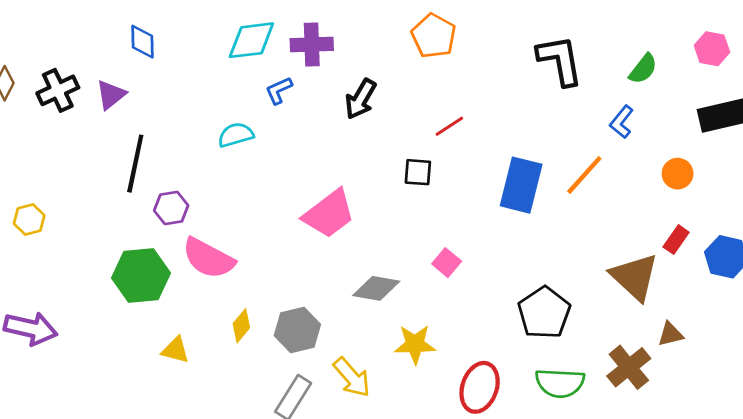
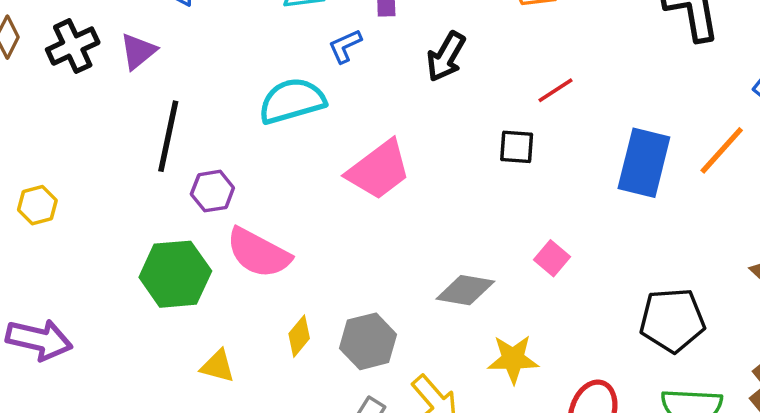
cyan semicircle: (236, 135) -> (292, 101), size x1.5
pink trapezoid: (329, 214) -> (379, 170), moved
black pentagon: (544, 313) -> (672, 320), turned 30

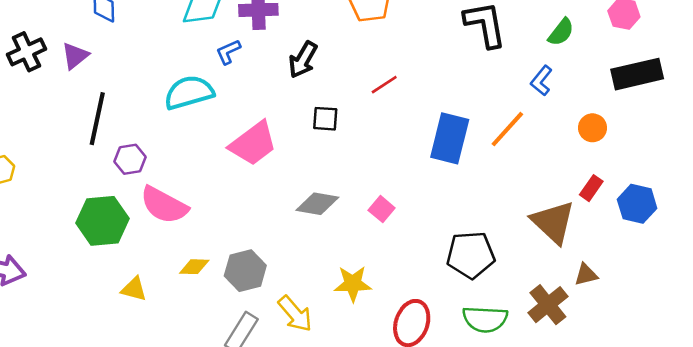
black square: (517, 147) -> (325, 119), moved
gray diamond: (465, 290) -> (317, 204), moved
yellow diamond: (299, 336) -> (194, 267), turned 52

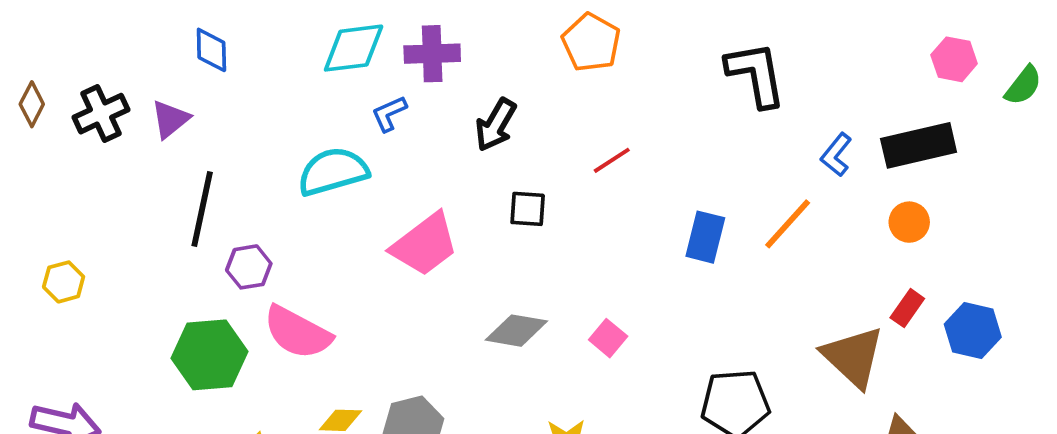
green semicircle: (561, 32) -> (1023, 85), moved
black rectangle: (637, 74) -> (919, 145), moved
blue rectangle: (450, 138) -> (705, 237), size x0.7

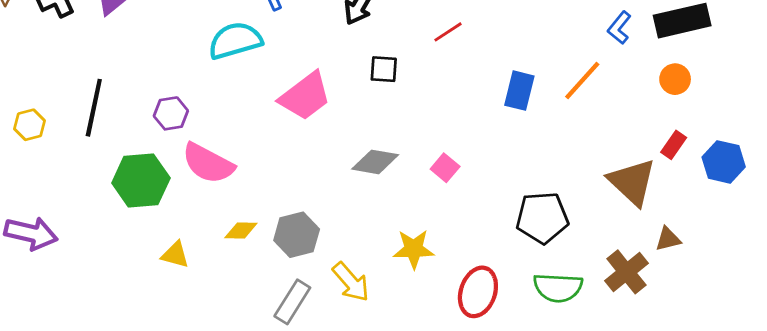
black line: (202, 209) -> (94, 108), moved

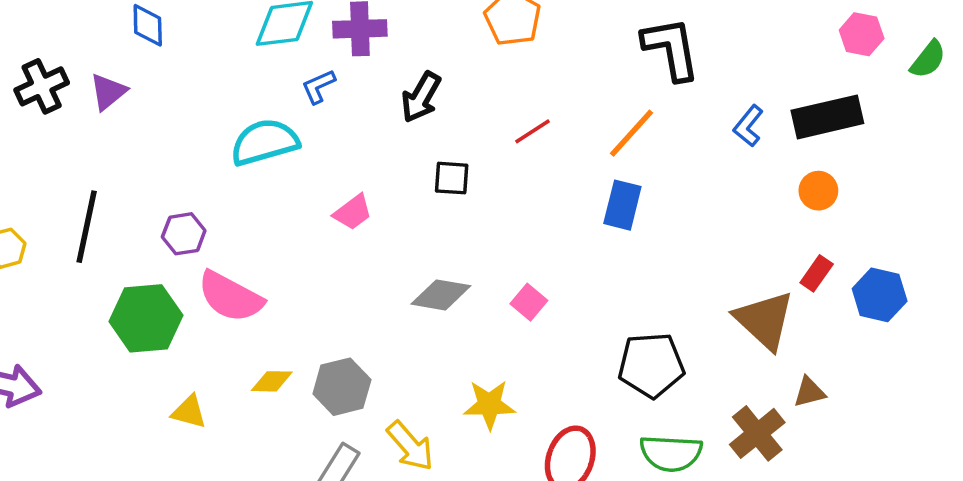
orange line: (582, 81) -> (631, 133), moved
pink trapezoid: (305, 96) -> (353, 212), size x0.6

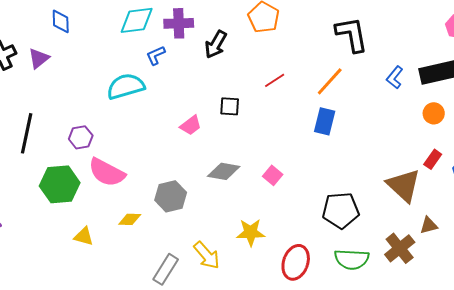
black arrow: (421, 97) -> (216, 44), moved
pink trapezoid: (353, 212) -> (191, 125), moved
gray hexagon: (342, 387) -> (171, 196), moved

